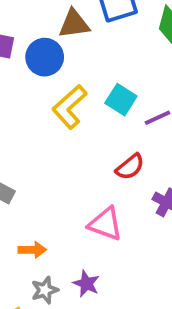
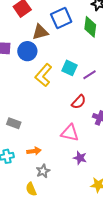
purple star: (86, 284) -> (80, 158), moved

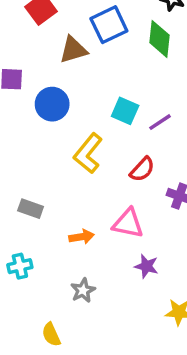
blue circle: (27, 51) -> (52, 104), moved
yellow L-shape: (43, 75) -> (88, 153), moved
orange arrow: (34, 151) -> (82, 237), moved
yellow semicircle: (31, 189) -> (51, 335), moved

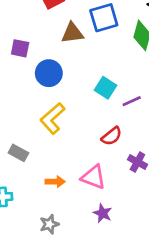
yellow L-shape: (88, 153) -> (52, 118), moved

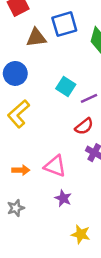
red semicircle: (112, 136) -> (84, 126), moved

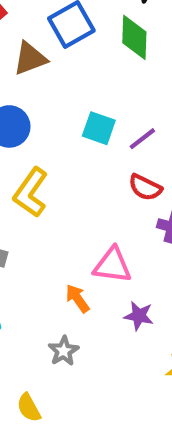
red semicircle: (84, 126) -> (145, 187), turned 78
orange arrow: (21, 170) -> (77, 298), moved, turned -112

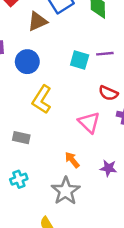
purple line: (142, 139) -> (105, 54), moved, turned 35
pink triangle: (112, 265) -> (89, 122), moved, turned 40
gray star: (64, 351) -> (66, 191), size x1.6

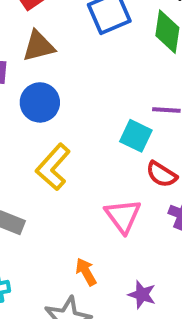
brown triangle: (37, 21) -> (39, 46), moved
cyan square: (80, 60) -> (136, 136), moved

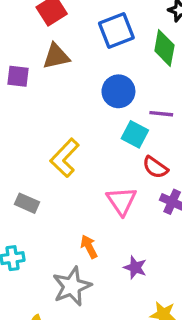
blue circle: (40, 102) -> (118, 91), moved

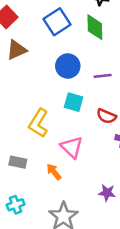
cyan square: (135, 134) -> (74, 102), moved
pink triangle: (122, 201) -> (72, 147), moved
orange arrow: (89, 247) -> (54, 172), moved

